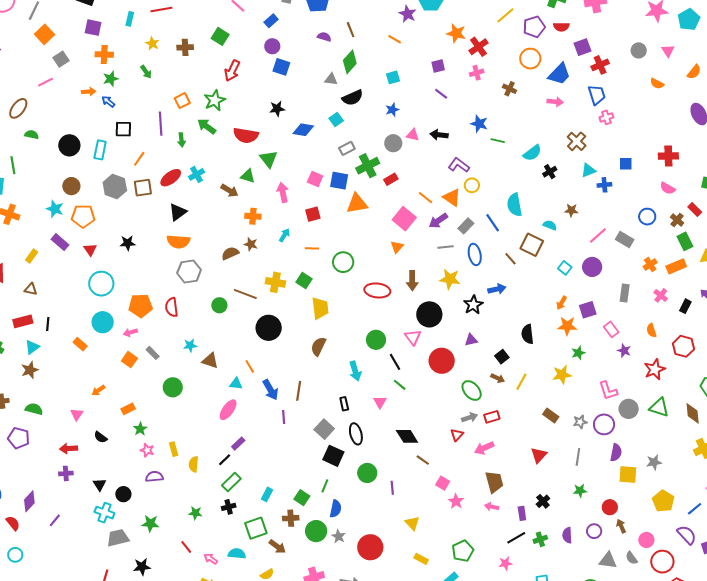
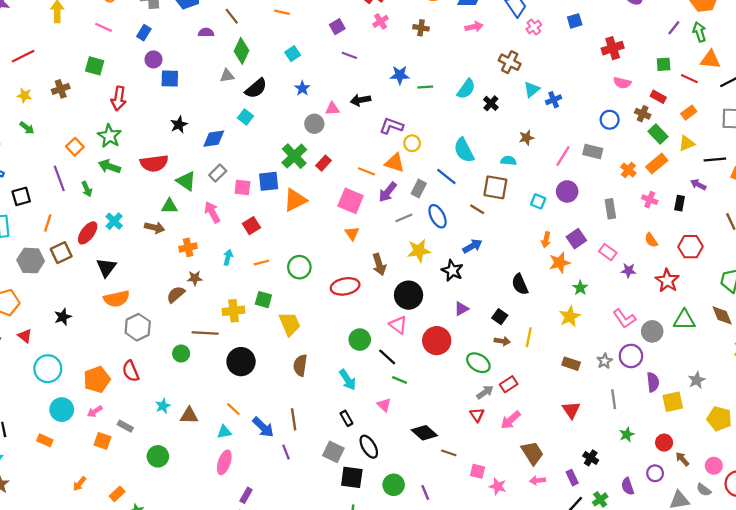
gray rectangle: (347, 148) -> (218, 173), moved
blue square: (626, 164) -> (575, 21), moved

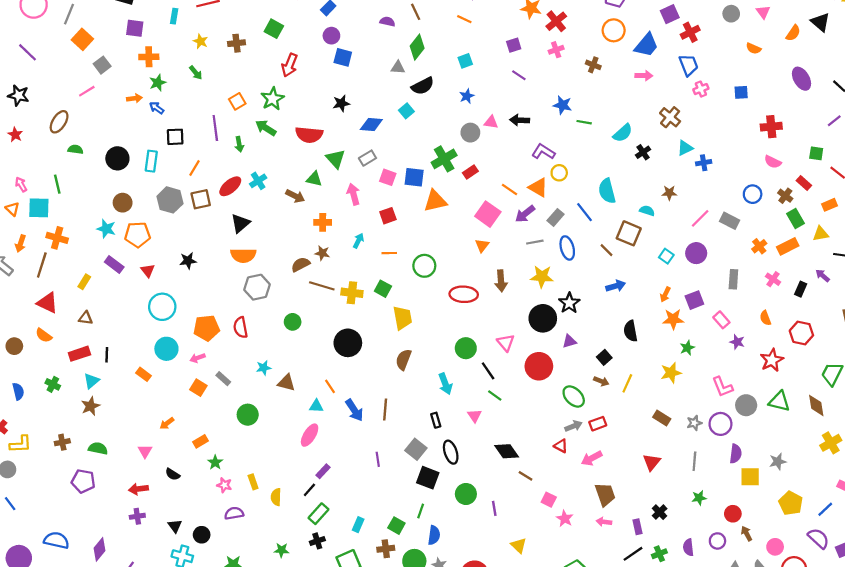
blue arrow: (472, 246) -> (616, 286), moved
black circle: (409, 295) -> (543, 318), moved
brown line: (205, 333) -> (322, 286), moved
red triangle: (477, 415) -> (561, 446), turned -40
purple line: (286, 452) -> (378, 459), moved

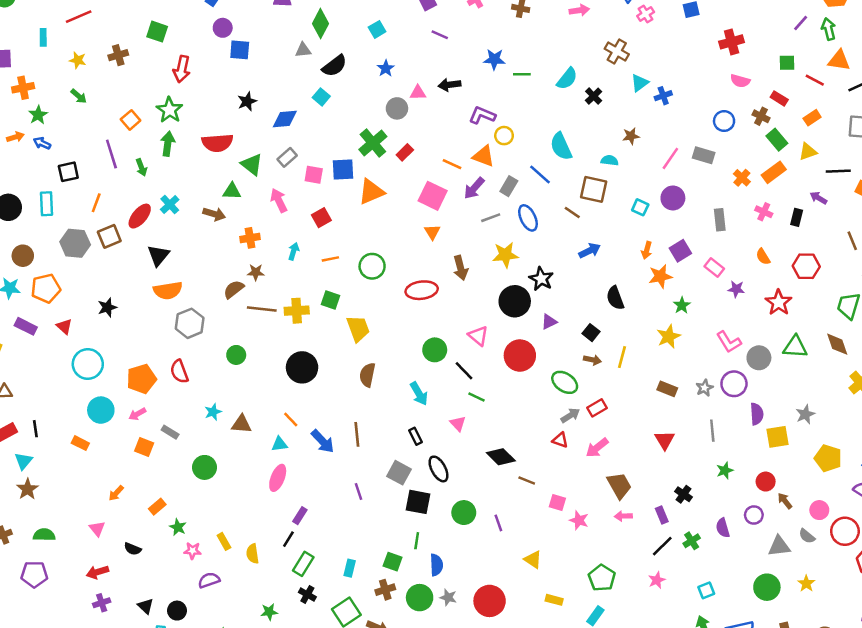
green arrow: (266, 128) -> (168, 144), turned 75
black cross: (317, 541) -> (307, 595), turned -32

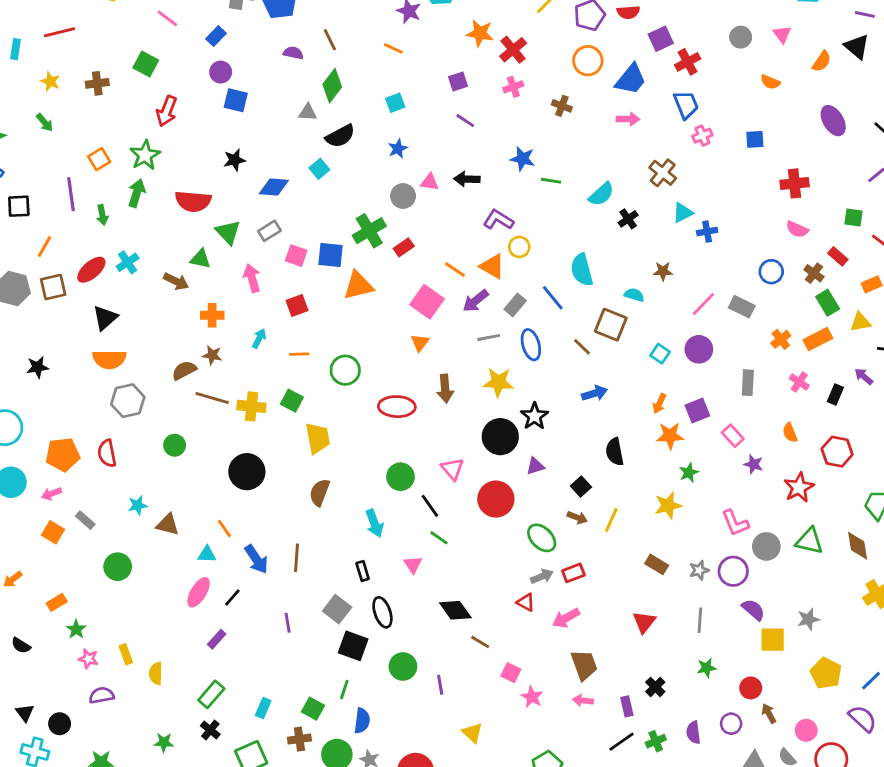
purple semicircle: (757, 414) -> (753, 610), turned -55
black line: (288, 539) -> (232, 598), moved

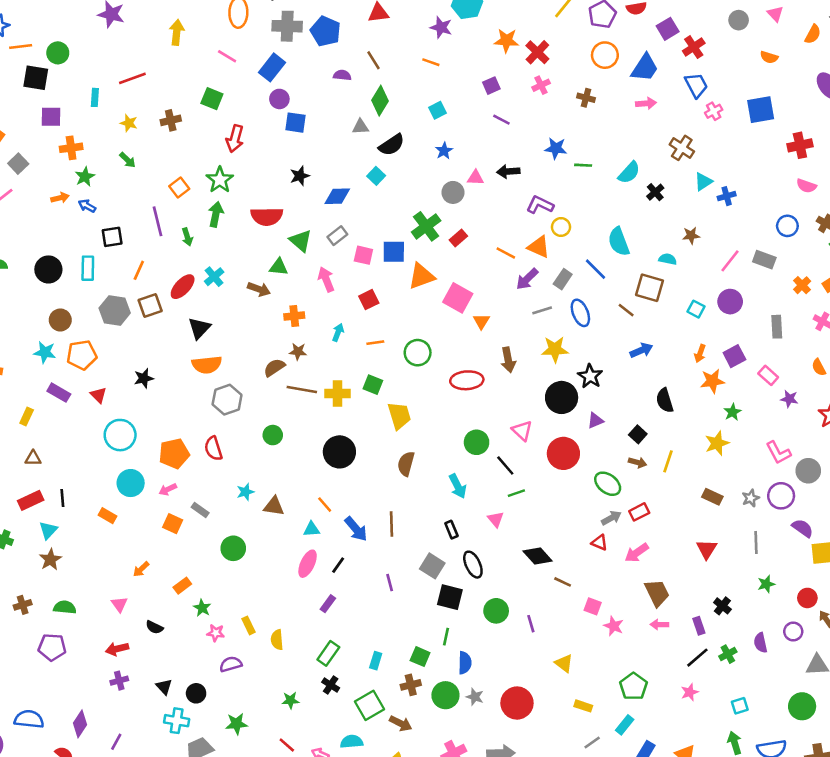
blue rectangle: (216, 36) -> (272, 67), size x1.5
blue square: (755, 139) -> (761, 110), size x1.6
pink square: (427, 302) -> (458, 298), moved
green line: (439, 538) -> (516, 493), turned -48

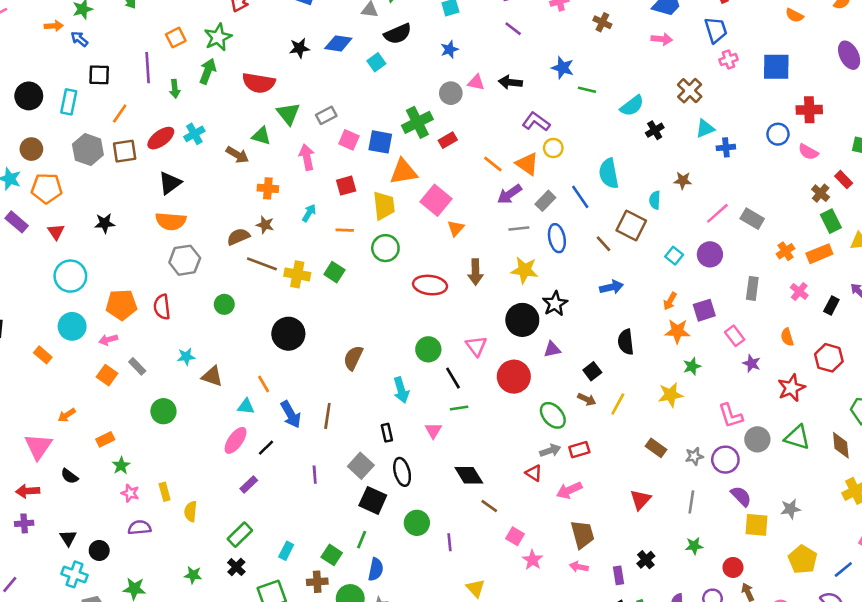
blue diamond: (337, 196) -> (338, 43), moved
blue circle: (787, 226) -> (778, 134), moved
cyan semicircle: (668, 259) -> (655, 200), turned -108
yellow trapezoid: (399, 416) -> (384, 206), moved
pink triangle: (119, 604) -> (38, 447), size x1.6

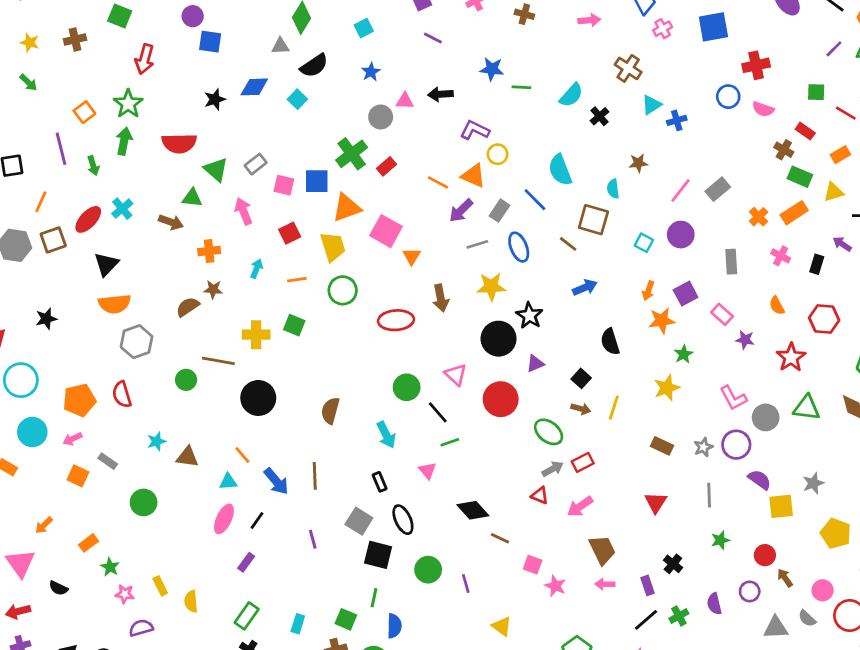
gray rectangle: (752, 219) -> (718, 189), turned -60
green rectangle: (831, 221) -> (800, 177), turned -30
brown line: (262, 264) -> (218, 361), moved

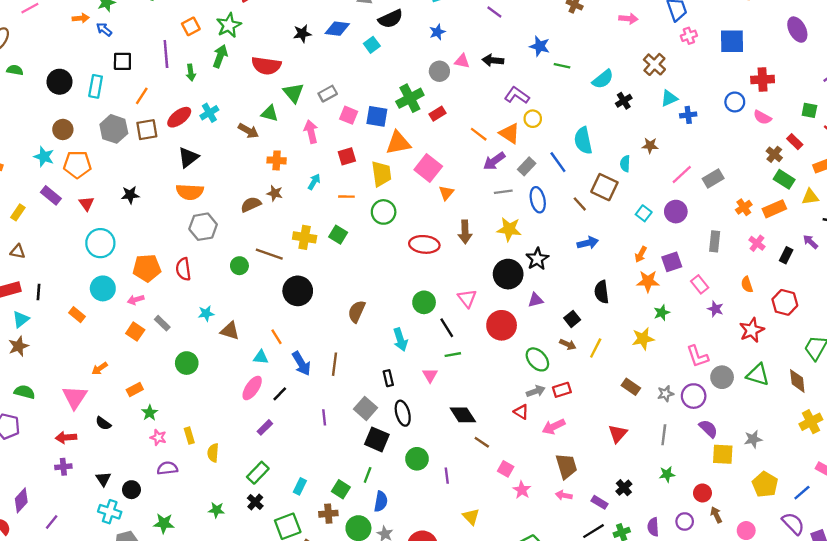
purple rectangle: (648, 585) -> (600, 502), turned -49

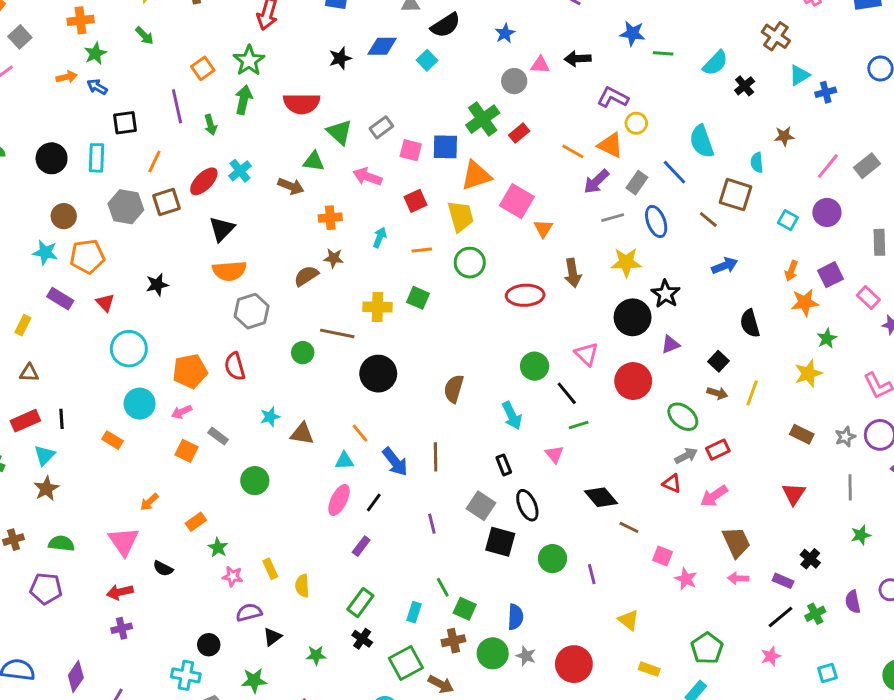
pink arrow: (311, 132) -> (367, 177), turned -50
green line: (368, 475) -> (443, 587), moved, turned -42
black triangle: (103, 479) -> (272, 637), moved, turned 35

